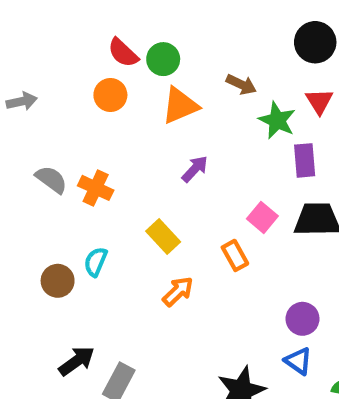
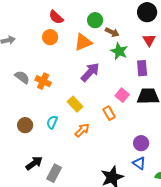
green circle: (163, 59) -> (95, 20), moved
green star: (277, 120) -> (119, 51), moved
purple arrow: (195, 169) -> (90, 72), size x1.5
cyan semicircle: (96, 262) -> (52, 122), moved

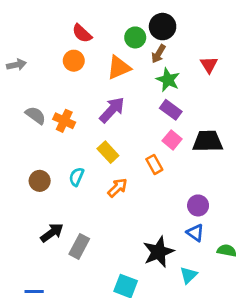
black circle: (147, 12) -> (163, 27), moved
brown arrow: (112, 32) -> (158, 54), turned 96
purple rectangle: (142, 68) -> (171, 110), moved, turned -49
purple arrow: (90, 72) -> (112, 110), moved

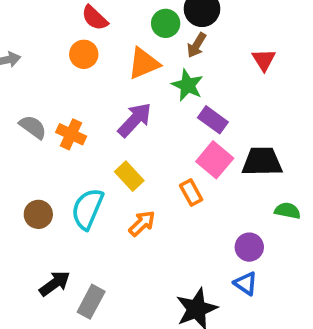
green star: (168, 80) -> (187, 85), moved
pink square: (172, 140) -> (215, 160), size x1.4
cyan semicircle: (76, 177) -> (87, 209), size x1.6
green semicircle: (227, 251) -> (287, 211), moved

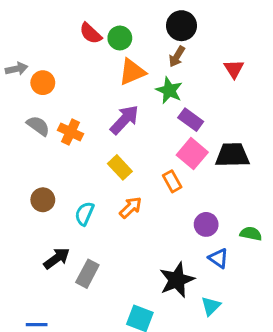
green circle: (166, 23) -> (120, 38), moved
orange circle: (84, 54) -> (43, 83), moved
cyan semicircle: (87, 209) -> (84, 214), moved, size x0.7
green semicircle: (287, 211) -> (251, 234), moved
purple circle: (249, 247) -> (206, 224), moved

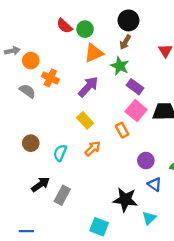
orange cross: (71, 132) -> (50, 78), moved
black star: (177, 280) -> (125, 200), turned 30

